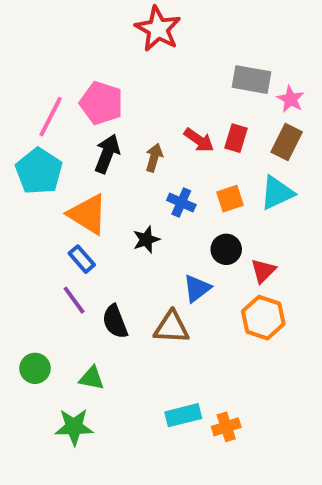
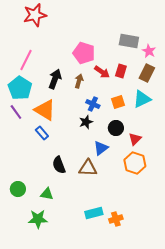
red star: (158, 29) -> (35, 15), moved, turned 30
pink pentagon: (101, 103) -> (84, 53), moved
black star: (146, 240) -> (86, 122), moved
purple line: (74, 300) -> (16, 112), moved

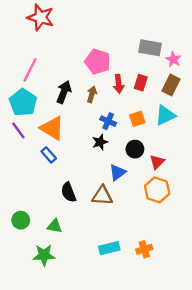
red star: (35, 15) -> (41, 17), turned 30
red arrow: (102, 72) -> (119, 84), turned 49
orange cross: (116, 219) -> (144, 249), moved

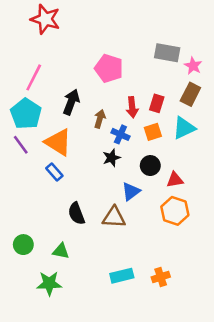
red rectangle: (141, 83) -> (157, 103), moved
red arrow: (119, 84) -> (132, 107), moved
brown arrow: (92, 94) -> (100, 119), moved
red triangle: (157, 162) -> (175, 180), turned 35

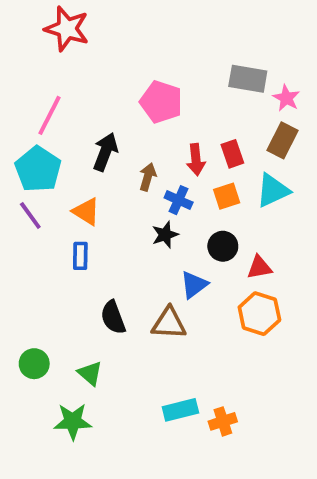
red rectangle: (157, 103) -> (232, 154), turned -36
orange triangle: (58, 142) -> (86, 212), size x0.7
blue rectangle: (54, 172) -> (80, 256), turned 42
green triangle: (61, 251) -> (90, 373), turned 30
orange cross: (161, 277) -> (223, 421), moved

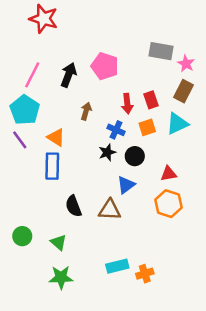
black arrow: (105, 152) -> (69, 75), moved
brown arrow: (148, 177) -> (86, 111), moved
black circle: (223, 246) -> (135, 156), moved
blue rectangle: (80, 256) -> (52, 166), size x1.5
green star: (73, 421) -> (61, 277), moved

